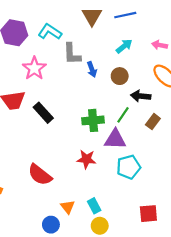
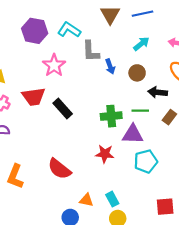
green line: (123, 115) -> (140, 111), turned 56
orange triangle: (68, 207) -> (86, 200), turned -40

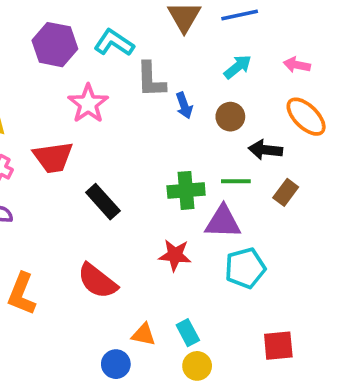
black rectangle: (63, 108) -> (103, 202), moved

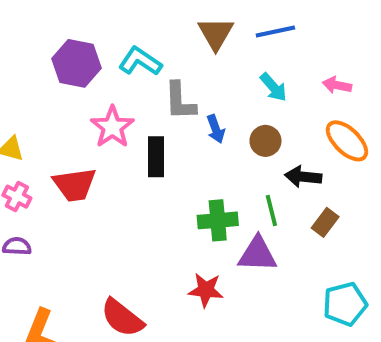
cyan arrow: (238, 67) -> (273, 87), turned 88
green line: (236, 181) -> (271, 210), turned 76
black rectangle: (103, 202) -> (156, 157), moved, turned 42
cyan pentagon: (245, 268) -> (345, 304), moved

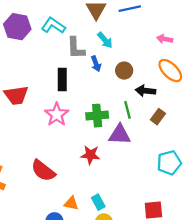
cyan arrow: (273, 87) -> (105, 40), moved
pink star: (112, 127) -> (57, 114), moved

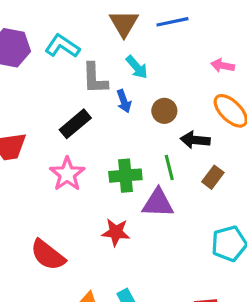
black rectangle: (62, 80) -> (75, 124), turned 50

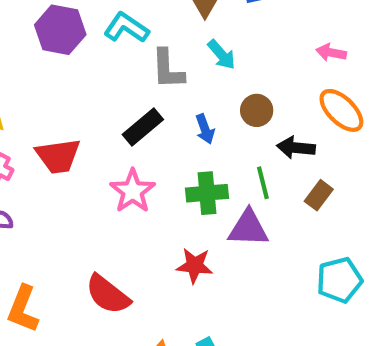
blue arrow: (124, 101) -> (205, 129), moved

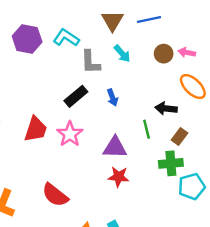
brown circle: (257, 110) -> (164, 54), moved
red trapezoid: (58, 156) -> (36, 129), moved, turned -64
green cross: (207, 193) -> (171, 163), moved
purple triangle: (248, 228) -> (115, 147), moved
red star: (195, 266) -> (119, 177), moved

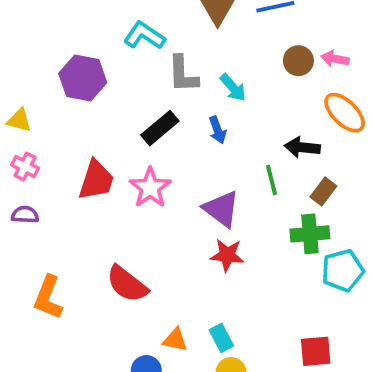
purple hexagon: (27, 39) -> (83, 78), moved
cyan arrow: (122, 54) -> (233, 88), moved
purple triangle: (115, 147) -> (221, 209), turned 35

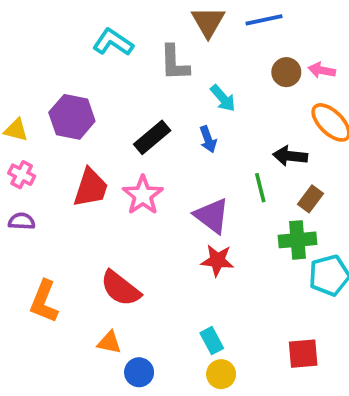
cyan L-shape: (144, 36) -> (113, 42), moved
gray L-shape: (183, 74) -> (174, 63), moved
purple hexagon: (83, 78) -> (72, 117), moved
orange triangle: (175, 340) -> (109, 342), moved

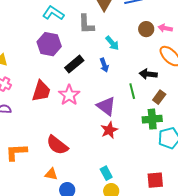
purple hexagon: (72, 117) -> (49, 44), moved
red star: (217, 260) -> (109, 130), turned -30
orange L-shape: (44, 301) -> (16, 152), turned 65

